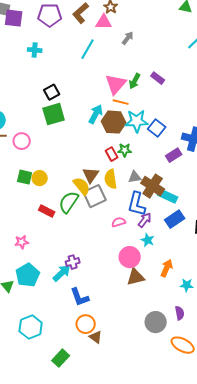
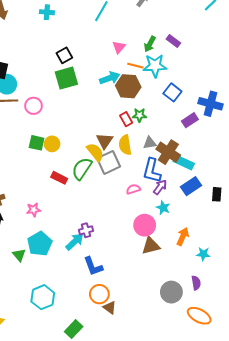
pink triangle: (116, 84) -> (119, 47), moved, size x0.6
cyan arrow: (96, 114) -> (110, 78), turned 42
cyan star: (137, 121) -> (155, 66), moved

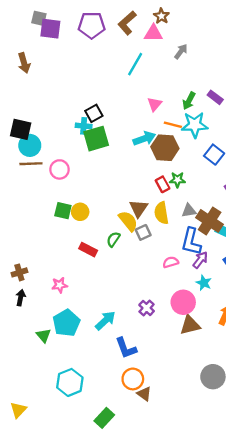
cyan cross: (47, 12) -> (84, 126), moved
gray square: (109, 162) -> (143, 232), size x0.6
green semicircle: (82, 169) -> (113, 239), size x0.6
purple cross: (86, 230) -> (147, 308), moved, turned -32

